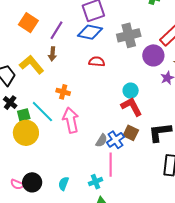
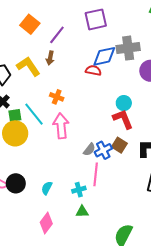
blue diamond: (90, 32) -> (104, 56), moved, turned -30

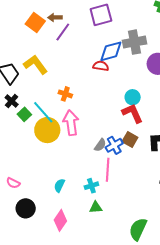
brown arrow: (50, 58) -> (55, 17), moved, turned 80
green square: (15, 115) -> (24, 114), turned -32
yellow circle: (15, 133) -> (47, 130), moved
black circle: (16, 183) -> (26, 208), moved

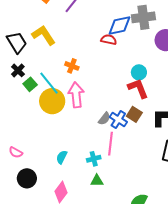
blue cross: (114, 145) -> (118, 120), turned -30

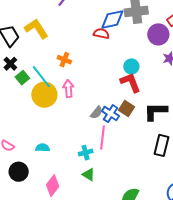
pink arrow: (76, 95) -> (68, 89), size x0.7
cyan semicircle: (62, 157) -> (43, 148), moved, turned 64
green triangle: (97, 181) -> (89, 175), turned 32

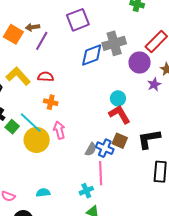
red semicircle: (101, 34) -> (46, 77), moved

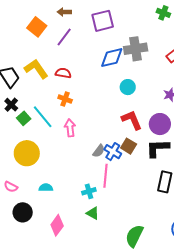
brown arrow: (32, 27) -> (64, 12), moved
purple circle: (140, 63) -> (160, 124), moved
cyan circle: (118, 98) -> (128, 87), moved
yellow circle: (37, 140) -> (27, 153), moved

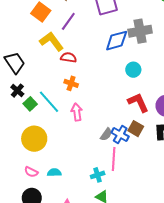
yellow L-shape: (36, 69) -> (52, 41), moved
pink semicircle: (11, 187) -> (31, 172), moved

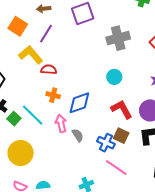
blue diamond: (117, 41) -> (79, 103), moved
gray semicircle: (106, 134) -> (78, 135), moved, turned -64
pink line: (114, 159) -> (116, 167), moved, turned -55

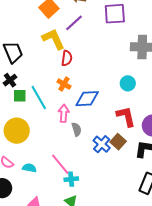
red semicircle: (49, 70) -> (67, 58), turned 77
green square: (14, 119) -> (20, 96), turned 32
pink line: (116, 167) -> (60, 164), moved

